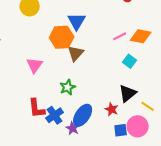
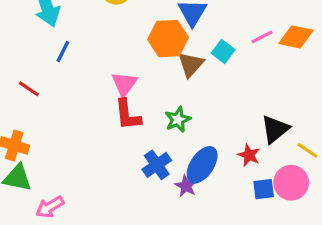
cyan square: (130, 61) -> (223, 52), moved
red L-shape: (37, 108) -> (128, 115), moved

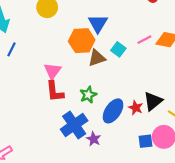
brown triangle: (191, 64) -> (97, 58), turned 30
red star: (249, 155) -> (136, 108), moved
blue cross: (157, 165) -> (74, 125), size x1.4
blue ellipse: (202, 165) -> (113, 111), moved

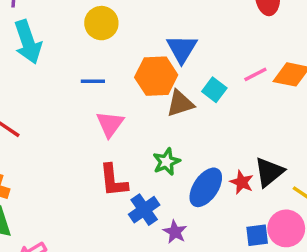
blue line: (11, 49) -> (93, 81), moved, turned 64
red L-shape: (55, 91) -> (113, 181), moved
blue cross: (74, 125) -> (144, 210), size x0.7

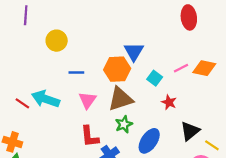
yellow circle: (101, 23) -> (57, 41), moved
cyan arrow: (28, 42) -> (46, 99), moved, turned 128
brown triangle: (180, 103) -> (120, 99), moved, size x1.4
red star: (242, 182) -> (169, 102), moved

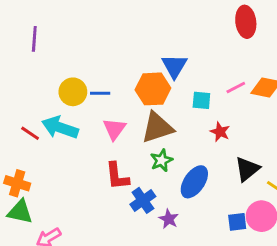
purple line: (26, 15) -> (34, 39), moved
yellow circle: (57, 41) -> (73, 92), moved
cyan square: (155, 78) -> (201, 100), turned -32

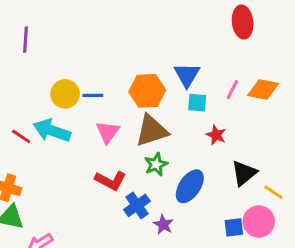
blue triangle: (174, 66) -> (187, 75), moved
pink line: (236, 88) -> (232, 89), turned -36
red L-shape: (117, 176) -> (111, 180), turned -56

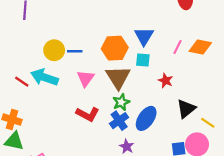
cyan square: (197, 103) -> (143, 60), moved
brown triangle: (152, 131) -> (118, 77), turned -44
blue cross: (137, 205) -> (119, 121), moved

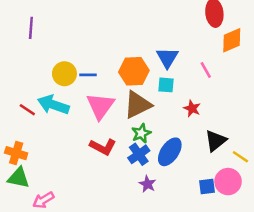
pink line: (177, 47) -> (206, 70), turned -56
orange diamond: (200, 47) -> (232, 40), moved, turned -35
brown triangle: (118, 77) -> (138, 105), turned 36
pink triangle: (86, 78) -> (100, 106), size x1.4

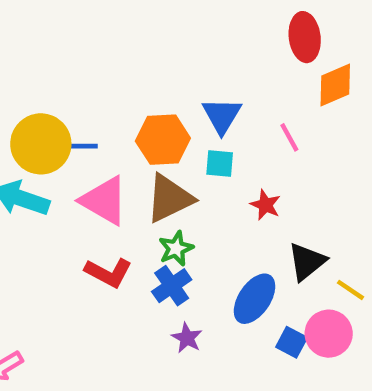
yellow circle: (64, 74) -> (41, 144), size x1.4
pink triangle: (100, 106) -> (104, 201), turned -36
blue ellipse: (170, 152) -> (255, 299), moved
blue square: (207, 187) -> (292, 342), turned 35

